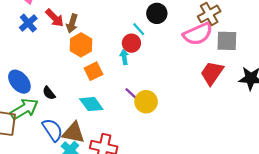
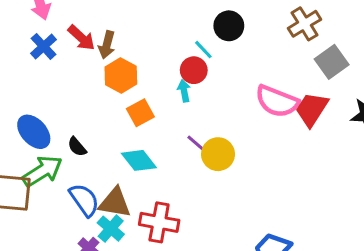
pink semicircle: (198, 34) -> (277, 101), moved, turned 48
gray square: (227, 41) -> (332, 62), turned -35

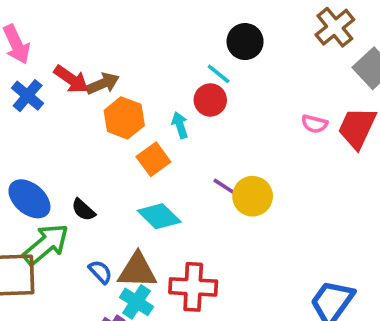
brown arrow: (107, 45) -> (103, 84), turned -120
cyan arrow: (184, 91) -> (180, 125), moved
pink semicircle: (277, 101) -> (314, 124), size x0.5
blue semicircle: (84, 200) -> (100, 272), size x0.6

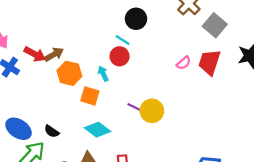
pink semicircle: (314, 124) -> (184, 63), turned -48
orange square: (153, 159) -> (90, 96), turned -30

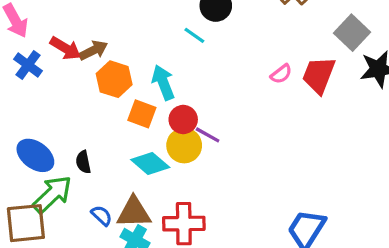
gray square: (215, 25) -> (352, 33), moved
red circle: (120, 56) -> (183, 119), moved
cyan arrow: (103, 74) -> (163, 82), size x1.5
yellow circle: (152, 111) -> (184, 145), moved
black semicircle: (52, 131) -> (83, 162), turned 40

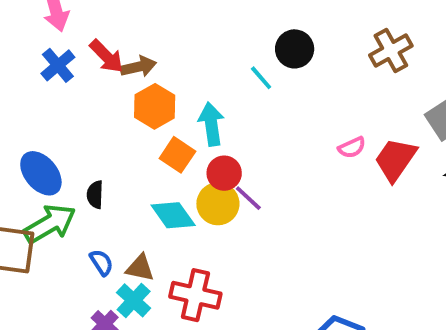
brown triangle: (134, 212) -> (140, 268), size x0.7

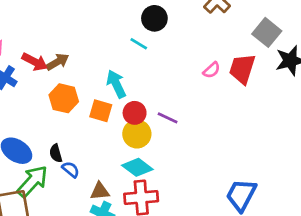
orange hexagon: (155, 106) -> (64, 98), moved
purple line: (248, 198) -> (168, 118), moved
cyan diamond: (173, 215) -> (137, 167), moved
blue semicircle: (101, 262) -> (71, 169), moved

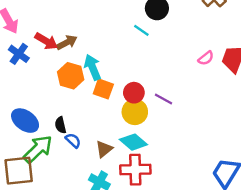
cyan arrow: (116, 84) -> (93, 67), moved
brown triangle: (100, 191) -> (104, 149), moved, turned -36

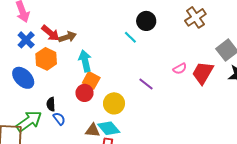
orange hexagon: (71, 76) -> (46, 59), moved
red circle: (134, 93) -> (84, 93), moved
purple line: (163, 99) -> (146, 84), moved
blue ellipse: (25, 121) -> (23, 78), moved
brown triangle: (104, 149) -> (93, 130), moved, turned 35

